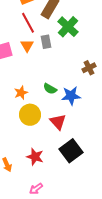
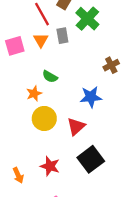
green semicircle: (50, 89) -> (50, 77), moved
red triangle: (58, 122) -> (76, 126), turned 30

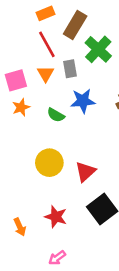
orange star: (34, 94) -> (21, 107), moved
blue star: (91, 97) -> (83, 101), moved

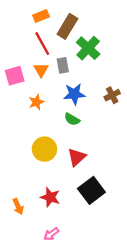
orange star: (21, 107) -> (36, 102), moved
green semicircle: (56, 115) -> (72, 119), moved

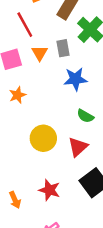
red line: (42, 44) -> (25, 25), moved
orange star: (36, 102) -> (17, 95), moved
green semicircle: (72, 119) -> (85, 116), moved

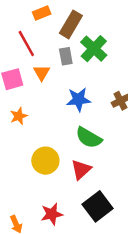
gray rectangle: (63, 48) -> (66, 56), moved
green semicircle: (85, 116) -> (89, 138), size x1.5
red star: (49, 190) -> (52, 214), turned -30

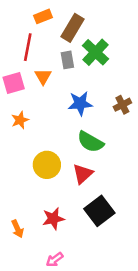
red line: (26, 44) -> (28, 47), turned 40

